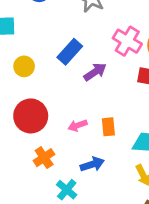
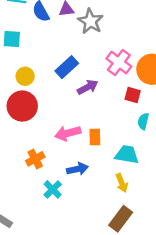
red circle: (31, 116) -> (22, 106), moved
pink arrow: (78, 125) -> (68, 133), size x1.5

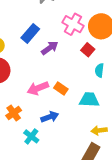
red square: (133, 95) -> (88, 50), turned 32
orange rectangle: (95, 137) -> (61, 89), turned -48
yellow arrow: (122, 183) -> (99, 130), moved, turned 112

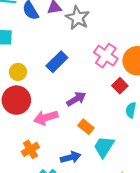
purple arrow: (50, 48) -> (76, 99), moved
pink arrow: (38, 88) -> (46, 118), moved
cyan trapezoid: (89, 100) -> (104, 147), moved, turned -65

